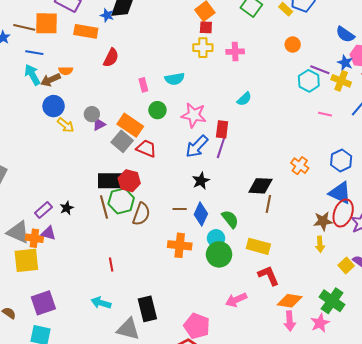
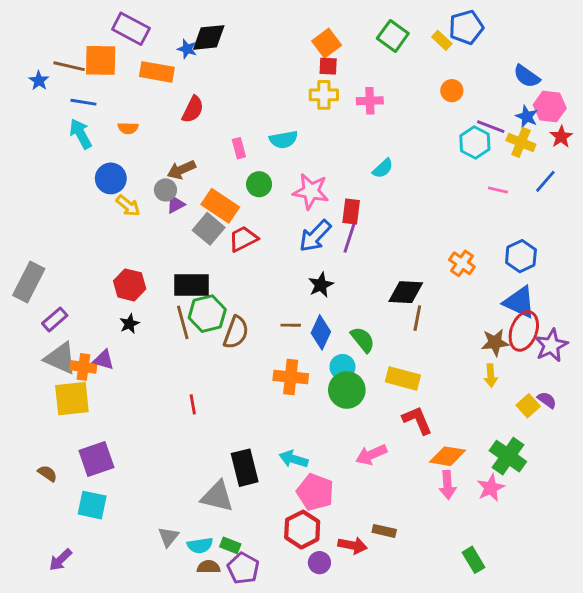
brown arrow: (51, 80) -> (181, 170), moved
red trapezoid: (146, 148) -> (243, 239), turned -50
red hexagon: (129, 181) -> (130, 285), moved
purple rectangle: (43, 210) -> (55, 319), moved
cyan arrow: (101, 303) -> (294, 459), moved

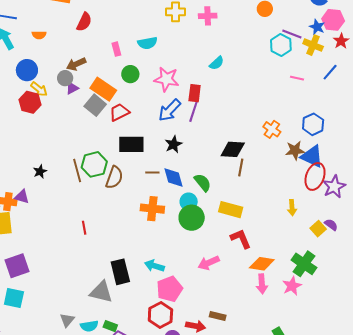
red hexagon: (130, 285) -> (30, 102), moved
black rectangle: (191, 285) -> (131, 144), moved
blue diamond: (321, 332) -> (173, 177), turned -40
brown star: (495, 342) -> (295, 150), moved
pink pentagon: (315, 492) -> (169, 289), turned 30

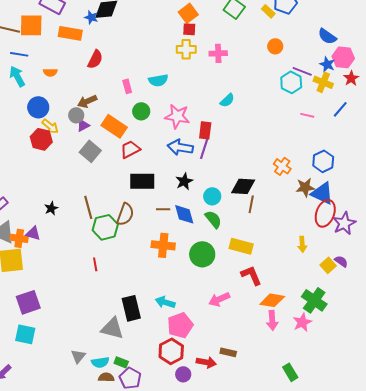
gray square: (95, 105) -> (90, 151), moved
blue arrow: (169, 110) -> (180, 147), turned 55
green hexagon: (94, 164) -> (105, 227), moved
cyan circle: (189, 202) -> (212, 196), moved

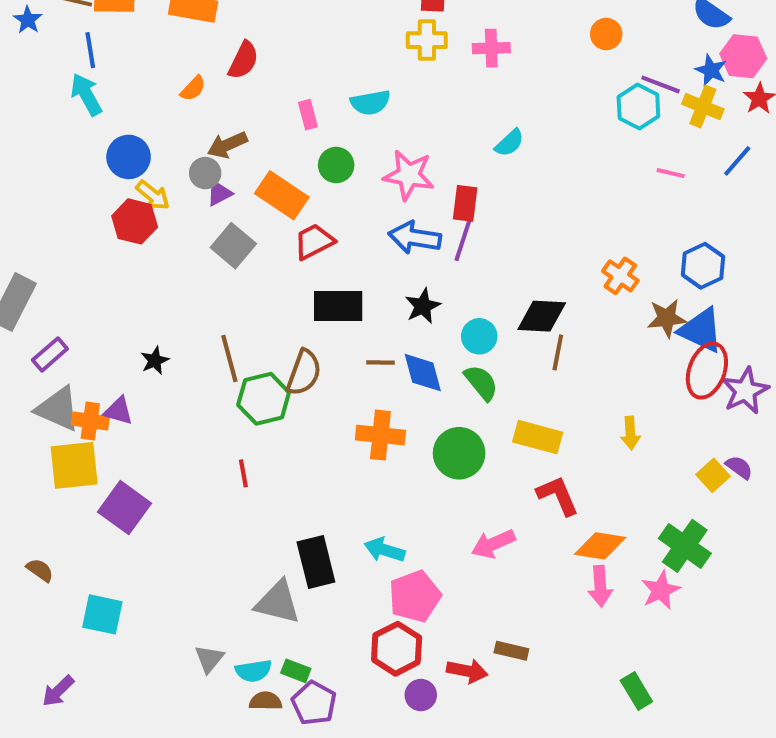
blue line: (19, 54) -> (90, 50), turned 72
orange semicircle: (50, 72) -> (193, 88), moved, turned -48
yellow arrow: (302, 244) -> (630, 433), moved
purple square: (28, 302) -> (125, 508), moved, turned -35

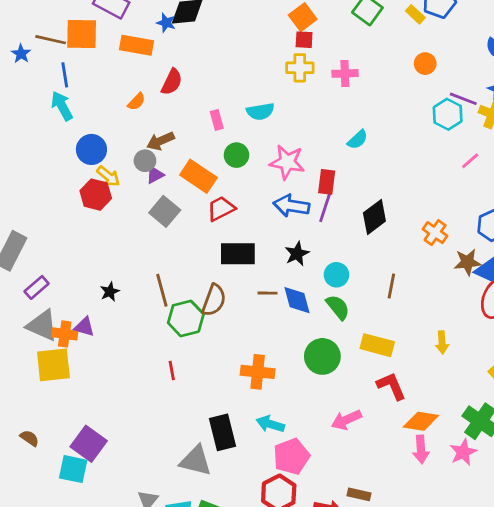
pink line: (671, 173) -> (470, 161), turned -54
black diamond: (542, 316) -> (374, 217), moved, turned -40
orange cross: (380, 435) -> (258, 372), moved
purple square: (125, 508) -> (89, 444), moved

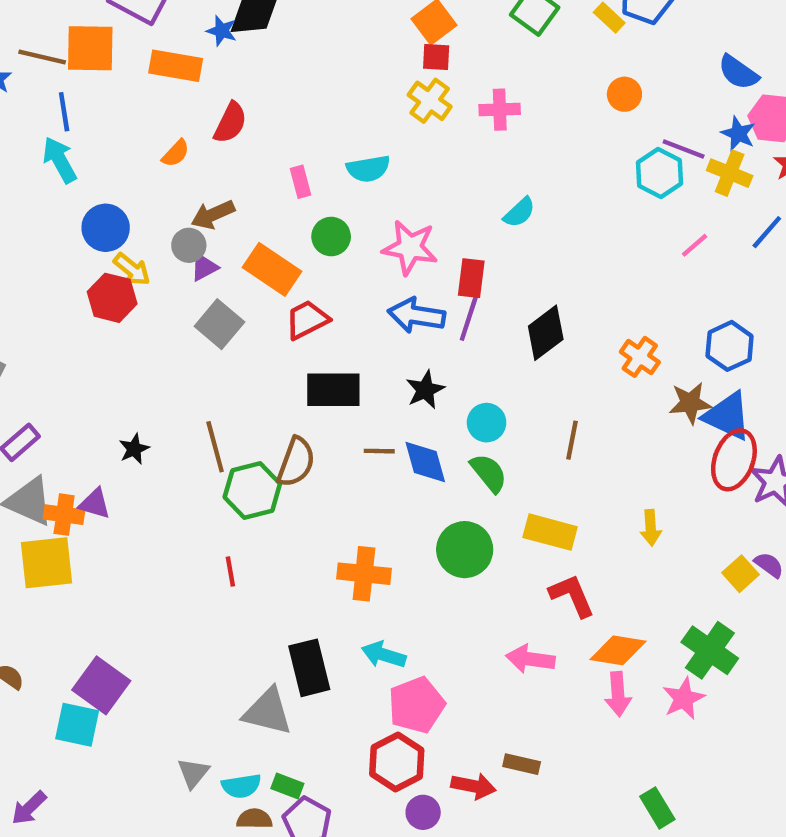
yellow cross: (300, 68) -> (430, 101), turned 36
pink arrow: (346, 420) -> (530, 659), moved, turned 32

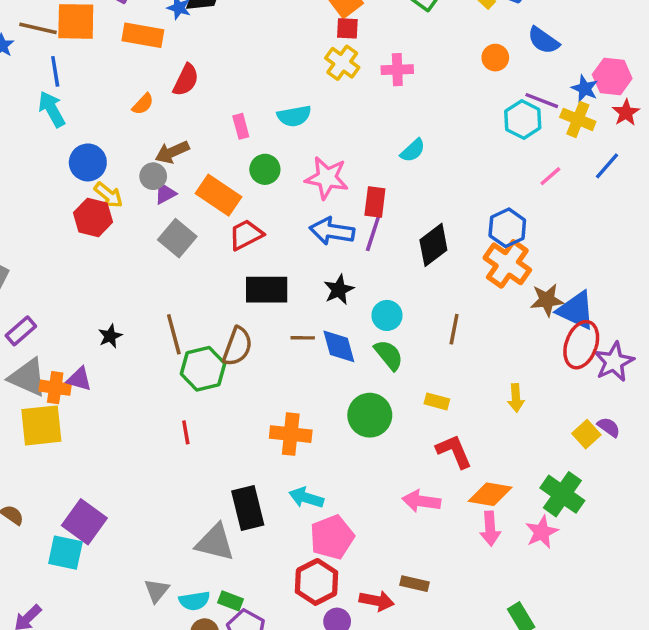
blue semicircle: (738, 72) -> (543, 40), moved
blue hexagon: (730, 346) -> (507, 228), moved
orange cross: (640, 357) -> (507, 264), size x1.5
yellow rectangle: (550, 532) -> (437, 401), size x0.6

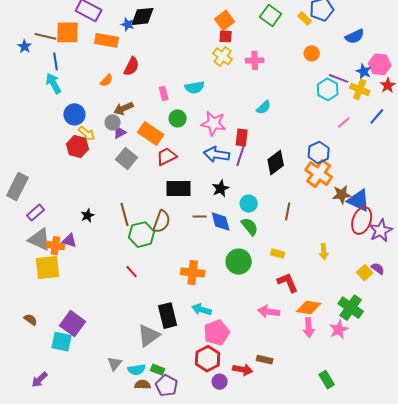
blue semicircle: (543, 40) -> (355, 36), moved, turned -60
red line: (186, 432) -> (132, 272), turned -32
gray triangle: (215, 542) -> (149, 336), turned -50

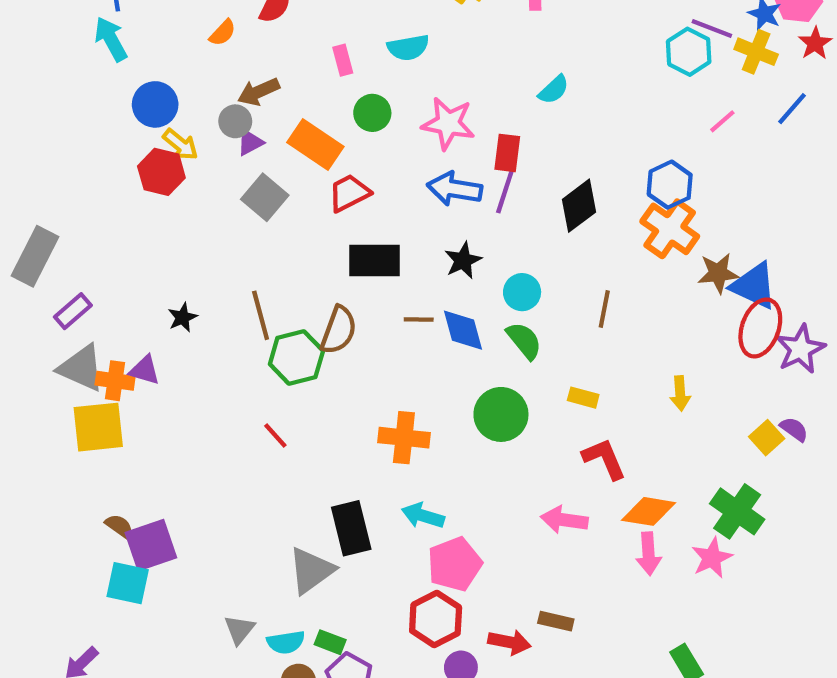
brown semicircle: (30, 320) -> (119, 526), moved
purple square: (72, 324) -> (151, 545), turned 35

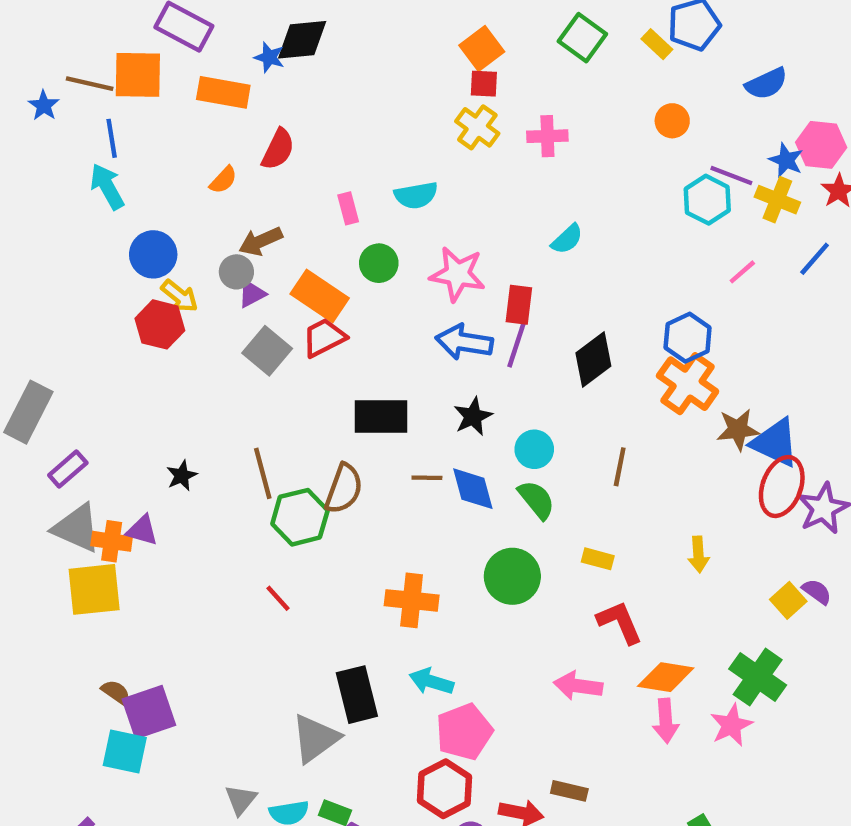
red trapezoid: (349, 193) -> (324, 338), moved

